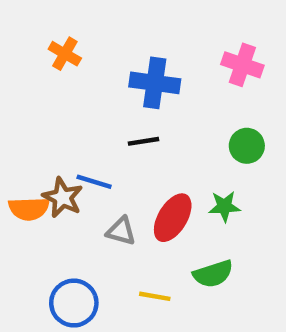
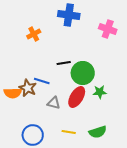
orange cross: (65, 54) -> (34, 34), moved, turned 32
blue cross: (155, 83) -> (69, 15), moved
green circle: (247, 146) -> (83, 73), moved, size x1.5
green semicircle: (213, 274) -> (98, 132), moved

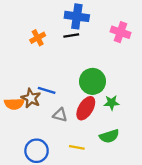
black line: (64, 63) -> (71, 36), moved
green semicircle: (98, 132) -> (109, 136), moved

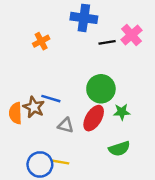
pink cross: (120, 32) -> (131, 35), turned 30
black line: (71, 36) -> (107, 42), moved
orange semicircle: (14, 104) -> (15, 113), turned 90
yellow line: (77, 147) -> (61, 162), moved

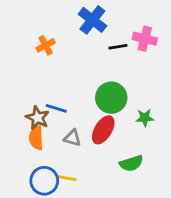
blue cross: (84, 18) -> (92, 20), turned 30
pink cross: (131, 35) -> (145, 39), turned -35
green star: (122, 112) -> (145, 118), moved
orange semicircle: (15, 113) -> (36, 138), moved

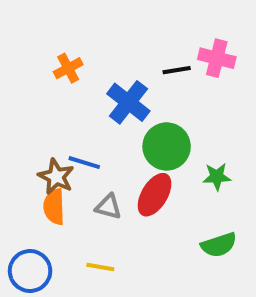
blue cross: (92, 20) -> (128, 102), moved
green semicircle: (131, 163) -> (219, 245), moved
blue circle: (44, 181) -> (30, 271), moved

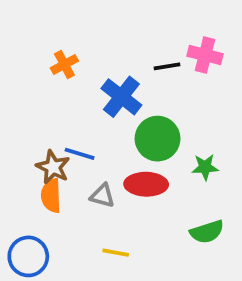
red ellipse: (155, 195) -> (146, 184), turned 60
yellow line: (100, 267) -> (116, 253), moved

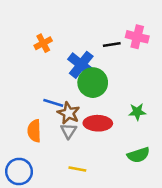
green circle: (158, 139) -> (93, 83), moved
brown star: (53, 167) -> (69, 113), moved
gray triangle: (102, 196) -> (69, 131), turned 48

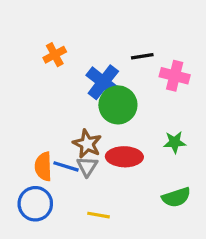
pink cross: (137, 37) -> (175, 76), moved
blue line: (53, 103) -> (66, 166), moved
blue circle: (19, 172) -> (35, 204), moved

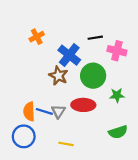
green circle: (118, 105) -> (93, 76), moved
brown star: (87, 144) -> (58, 76), moved

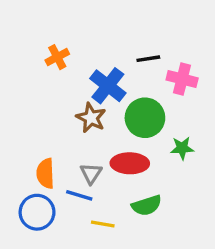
blue line: (44, 111) -> (79, 195), moved
green semicircle: (118, 132) -> (147, 205), moved

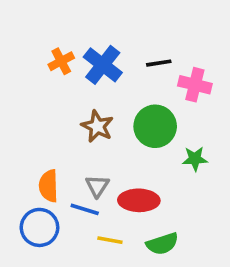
blue cross: (108, 86) -> (103, 65), moved
red ellipse: (130, 163) -> (139, 200), moved
green semicircle: (147, 205) -> (162, 244), moved

